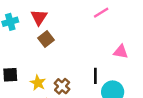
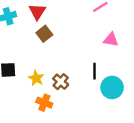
pink triangle: (121, 52) -> (111, 40), moved

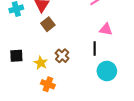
black line: (95, 71) -> (95, 49), moved
brown cross: (61, 82) -> (62, 56), moved

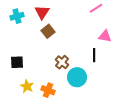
yellow star: (41, 63) -> (27, 86), moved
cyan circle: (107, 71) -> (77, 77), moved

